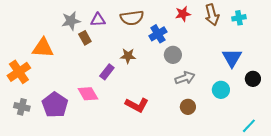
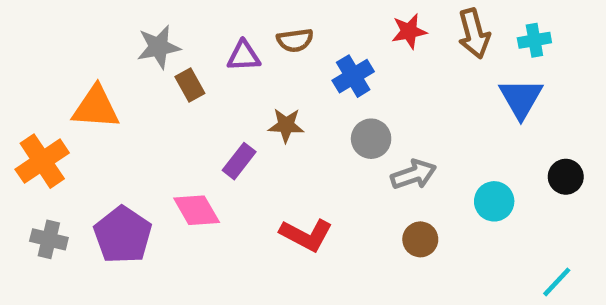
brown semicircle: (132, 18) -> (295, 40), size x0.7
purple triangle: (98, 20) -> (244, 56), moved
gray circle: (173, 55) -> (371, 139), moved
blue triangle: (232, 58) -> (521, 98), moved

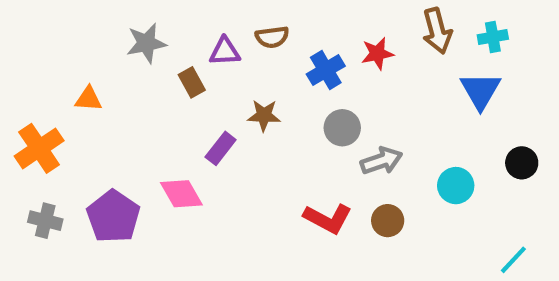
red star: (409, 31) -> (377, 54), moved
brown rectangle: (190, 85) -> (192, 82), moved
orange triangle: (96, 107) -> (89, 99), size x0.6
red L-shape: (306, 235) -> (328, 219), moved

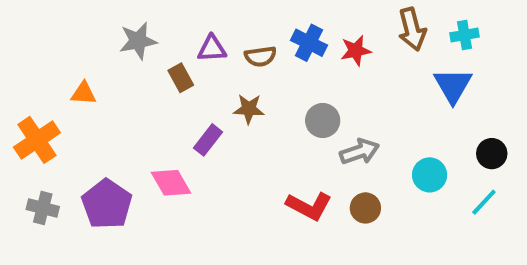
brown semicircle: (272, 37) -> (260, 56), moved
blue cross: (326, 70) -> (309, 43), moved, turned -32
cyan line: (513, 260) -> (484, 202), moved

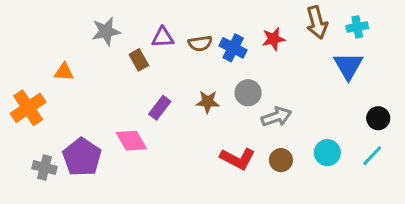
blue cross: (309, 43) -> (233, 48), moved
brown star: (249, 109) -> (208, 102), moved
cyan circle: (430, 175) -> (327, 153), moved
gray cross: (43, 208) -> (45, 168), moved

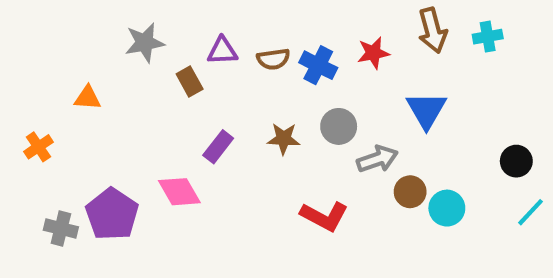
blue triangle: (348, 66) -> (426, 110), moved
orange cross: (28, 108) -> (38, 147), size x0.6
cyan line: (372, 156) -> (531, 212), moved
brown circle: (281, 160) -> (410, 192), moved

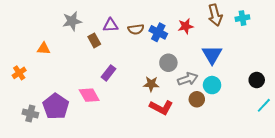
brown star: (284, 139) -> (151, 84), moved
brown circle: (410, 192) -> (197, 99), moved
cyan circle: (447, 208) -> (212, 85), moved

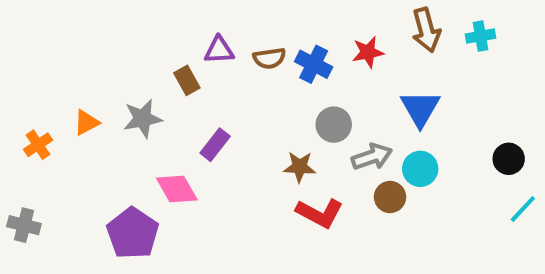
gray star: (72, 21) -> (143, 119), moved
orange triangle: (44, 49) -> (86, 123), moved, turned -32
purple pentagon: (56, 106) -> (133, 233), moved
gray cross: (30, 113) -> (24, 225), moved

